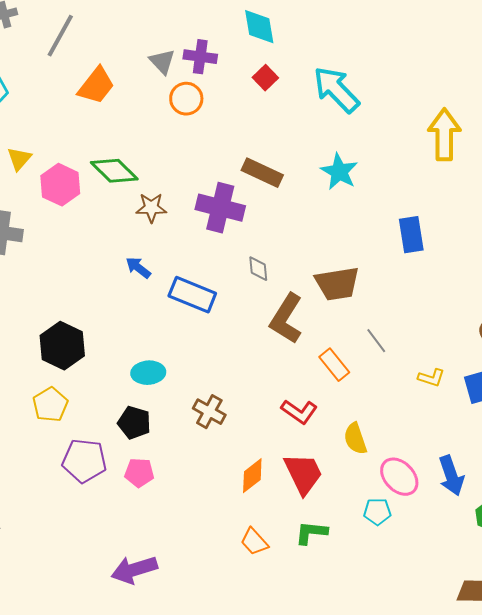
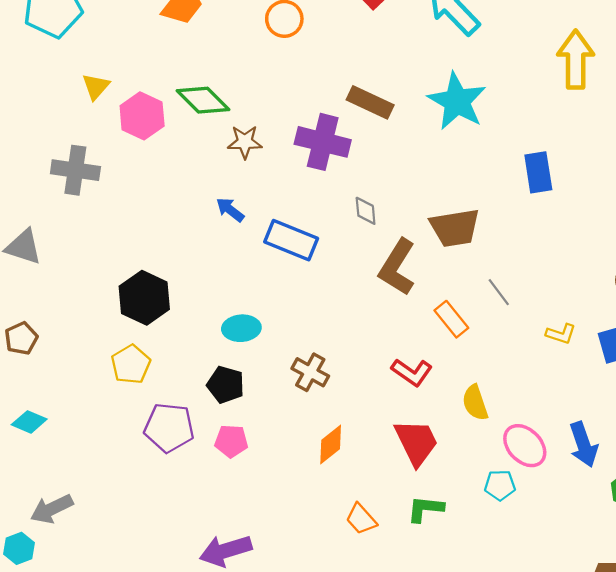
cyan star: (339, 172) -> (457, 101), size x1.4
orange diamond: (252, 476) -> (331, 445), moved

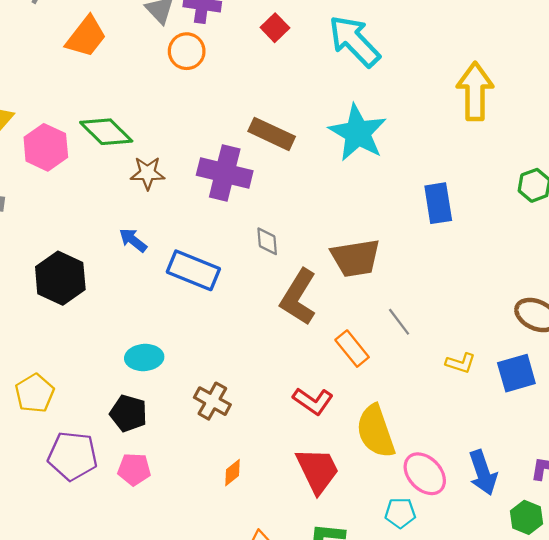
black hexagon: (144, 298) -> (60, 278), moved
yellow semicircle: (475, 403) -> (376, 431), size x1.5
orange diamond: (331, 445) -> (232, 473), size x0.7

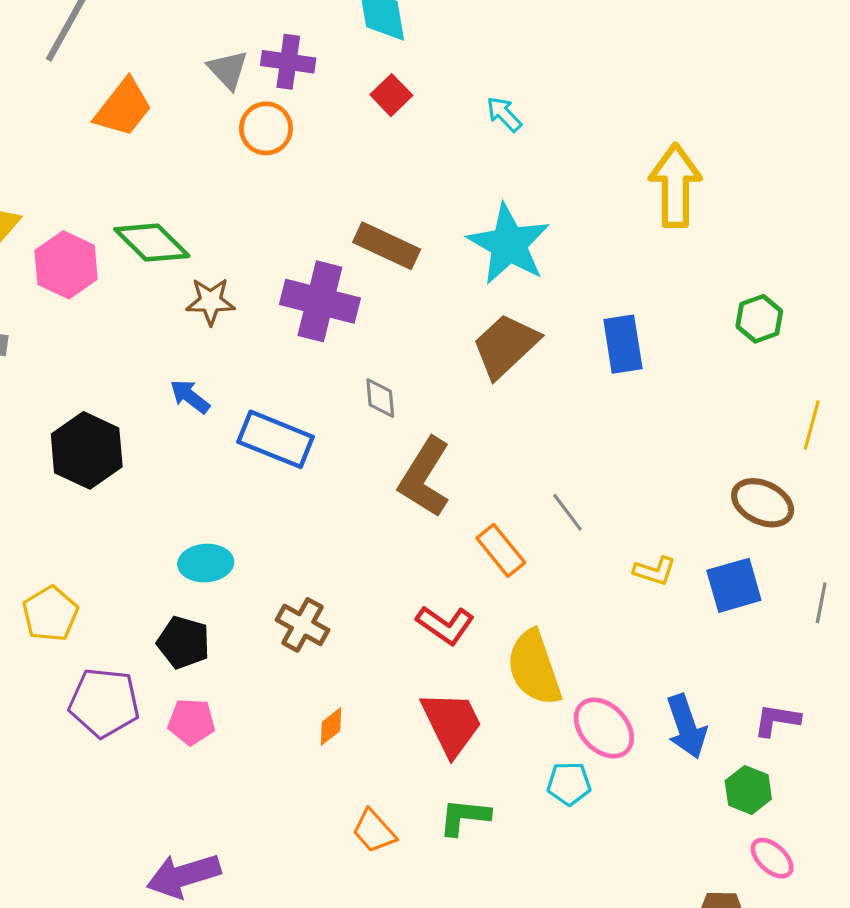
cyan arrow: (354, 41) -> (504, 114), size x0.5
brown trapezoid: (355, 258) -> (506, 346), moved, turned 146

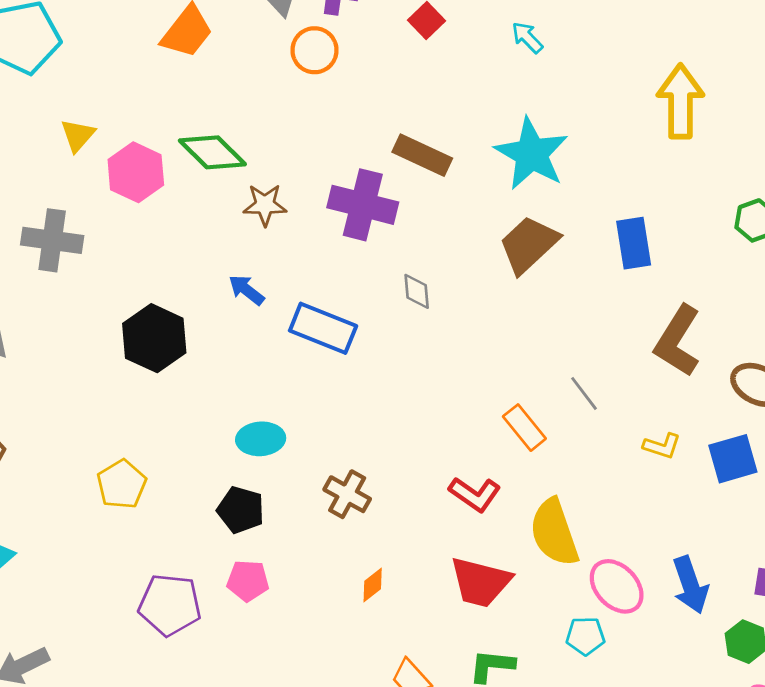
brown L-shape: (425, 477) -> (678, 341), moved
purple pentagon: (104, 703) -> (170, 605), moved
red trapezoid: (452, 723) -> (480, 582), turned 130

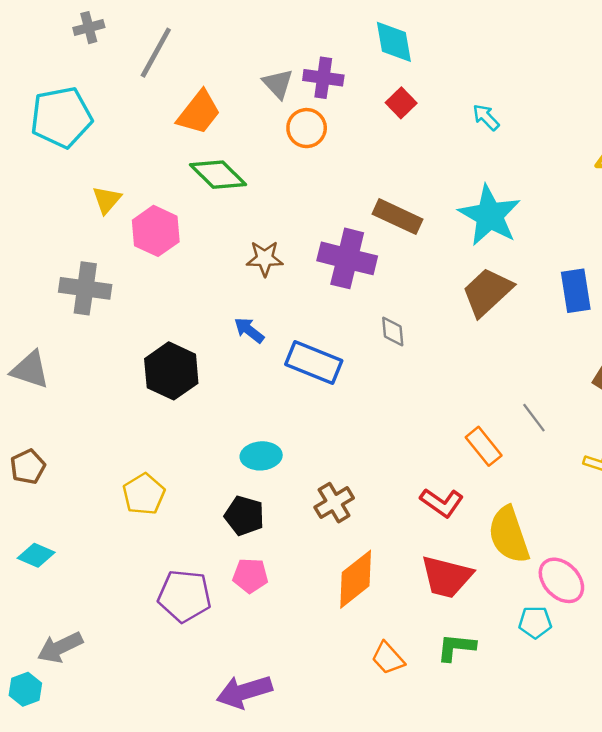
green diamond: (212, 152) -> (218, 175), moved
brown cross: (347, 494) -> (334, 503), turned 30
orange diamond: (373, 585) -> (356, 579), size x2.0

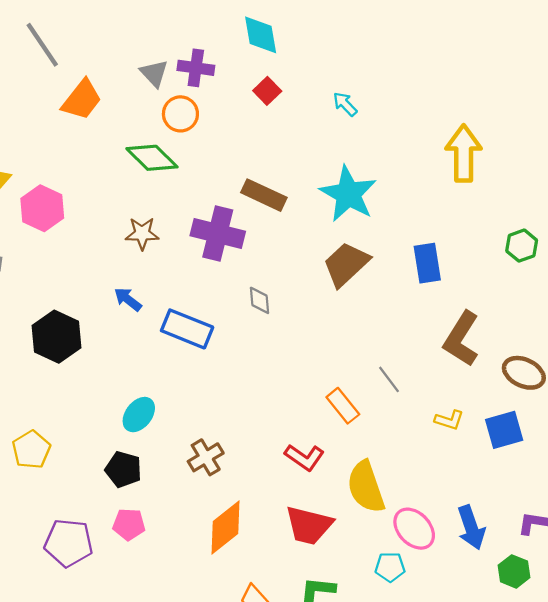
gray line: (156, 53) -> (42, 45), turned -63
green diamond: (218, 175) -> (152, 158), moved
cyan ellipse: (261, 456) -> (139, 415), turned -48

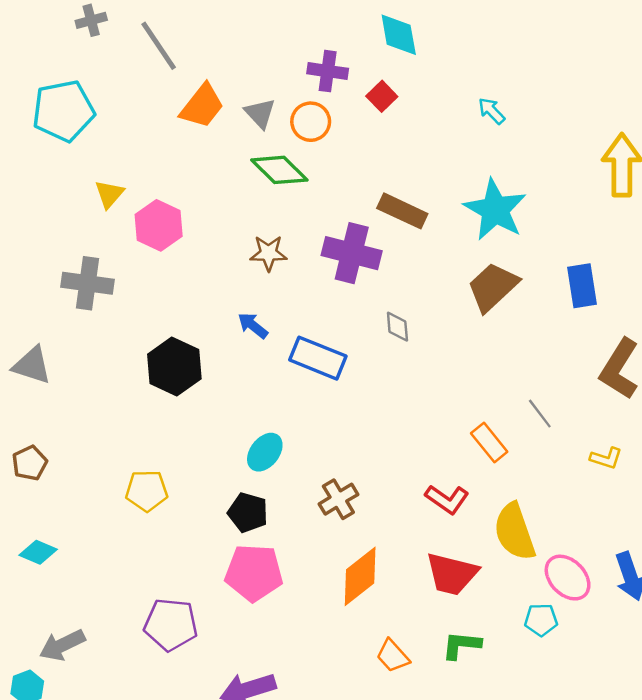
gray triangle: (154, 73) -> (260, 113), moved
red square: (267, 91) -> (382, 96), moved
yellow pentagon: (31, 450) -> (147, 491), turned 30
pink pentagon: (129, 524) -> (254, 573), size x1.6
purple pentagon: (69, 543) -> (171, 625), moved

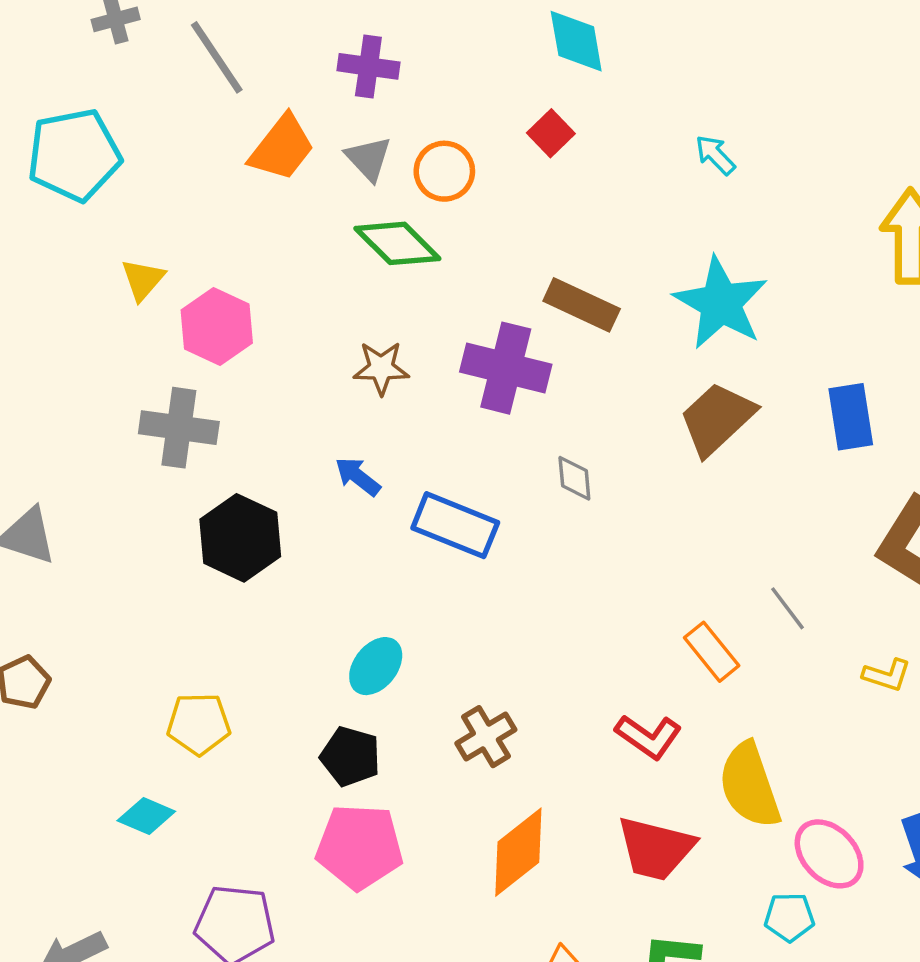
purple cross: (328, 71) -> (368, 66), moved
gray cross: (88, 283) -> (179, 428), moved
cyan diamond: (38, 552) -> (146, 816), moved

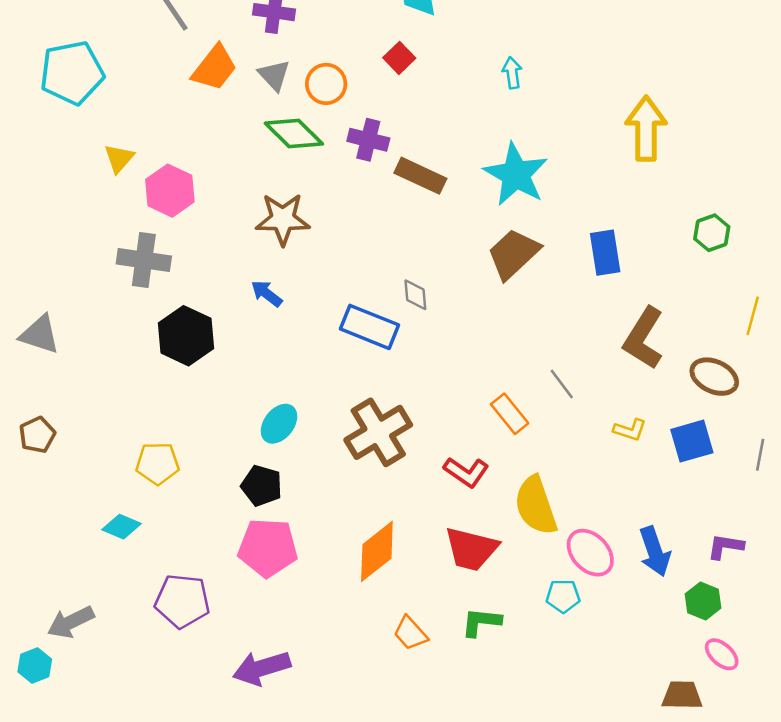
cyan arrow: (715, 155) -> (512, 73), turned 36
brown star: (381, 368) -> (283, 219), size x1.4
purple cross: (506, 368) -> (368, 140), moved, size x0.7
blue rectangle: (455, 525) -> (370, 327), moved
brown cross: (486, 737) -> (378, 432), moved, size x1.6

